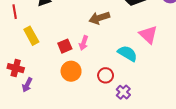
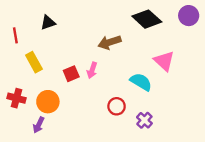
orange circle: (71, 71) -> (48, 102), moved
purple arrow: (27, 85) -> (39, 125), moved
purple cross: (123, 92) -> (144, 120), moved

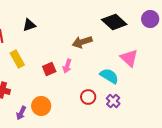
orange circle: (48, 102) -> (41, 106), moved
purple cross: (144, 120) -> (113, 101), moved

